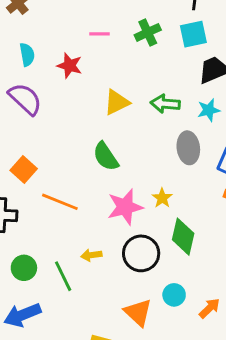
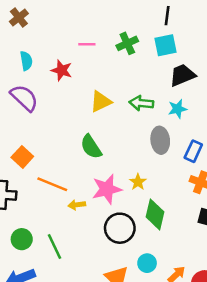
yellow arrow: (91, 255) -> (77, 205), moved

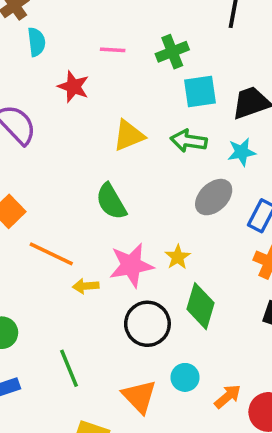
cyan square: (166, 45) -> (200, 91), moved
cyan semicircle: (26, 61) -> (36, 42), moved
gray ellipse: (160, 140) -> (214, 197), turned 50
green line: (54, 247) -> (69, 368), moved

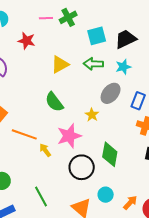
green cross: (172, 52) -> (68, 17), moved
yellow star: (178, 257) -> (92, 115), moved
yellow arrow: (86, 286) -> (45, 150), turned 64

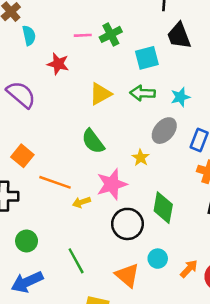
black trapezoid: (126, 39) -> (179, 36), moved, turned -85
yellow arrow: (45, 150) -> (81, 202), turned -72

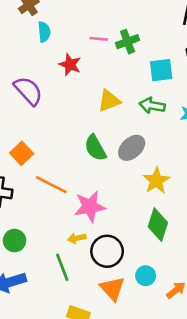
gray ellipse: (164, 131) -> (132, 148), moved
yellow star: (141, 158) -> (156, 181), moved, size x1.5
pink star: (112, 184) -> (90, 207), moved
yellow arrow: (81, 202) -> (77, 238), moved
black circle: (127, 224) -> (107, 251), moved

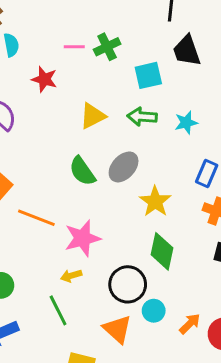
black circle: (107, 251) -> (128, 284), moved

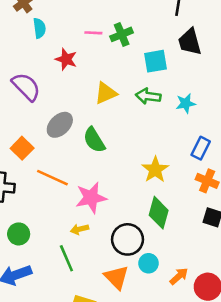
gray ellipse: (124, 167) -> (60, 125), moved

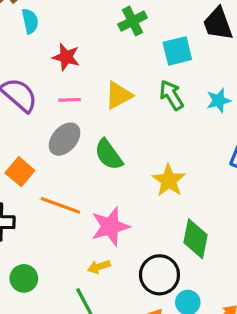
pink line: (93, 33) -> (70, 100), moved
green arrow: (148, 96) -> (171, 95), turned 55
yellow star: (155, 170) -> (169, 180), moved

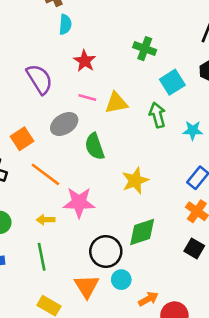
green cross: (133, 21) -> (145, 49), turned 30
cyan square: (177, 51) -> (172, 82), turned -35
pink line: (70, 100) -> (87, 97), moved
green diamond: (195, 239) -> (142, 232), turned 44
yellow arrow: (99, 267) -> (46, 220), moved

